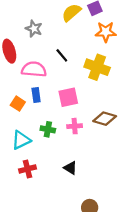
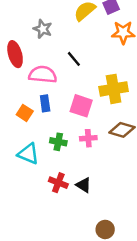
yellow cross: (97, 67) -> (114, 89), moved, turned -30
pink square: (68, 97) -> (81, 106), turned 30
cyan triangle: (21, 140) -> (28, 154), turned 48
red cross: (27, 169) -> (58, 183), moved, turned 35

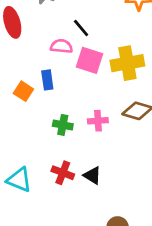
pink semicircle: (43, 75) -> (61, 46), moved, size x0.7
pink square: (81, 106) -> (89, 60), moved
cyan triangle: (28, 154) -> (19, 180), moved

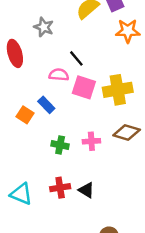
blue rectangle: (47, 80) -> (46, 105), turned -36
red cross: (63, 173) -> (60, 188), turned -30

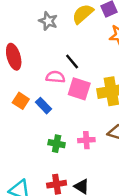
gray star: (44, 27) -> (48, 21), moved
orange square: (25, 115) -> (21, 101), moved

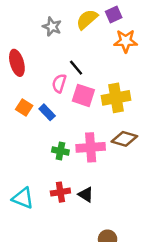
pink semicircle: (55, 77) -> (59, 83), turned -78
pink cross: (86, 140) -> (91, 147), size x1.6

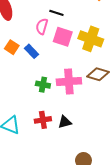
black line: (76, 68) -> (56, 13), turned -32
yellow cross: (116, 98) -> (91, 39), turned 30
black triangle: (86, 194) -> (65, 122), turned -48

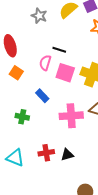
orange square: (12, 47) -> (16, 73), moved
blue rectangle: (32, 51) -> (42, 96), moved
green cross: (43, 85) -> (22, 117), moved

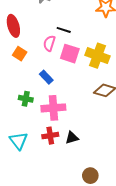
pink cross: (71, 116) -> (53, 108), moved
cyan triangle: (15, 158) -> (19, 141), turned 30

